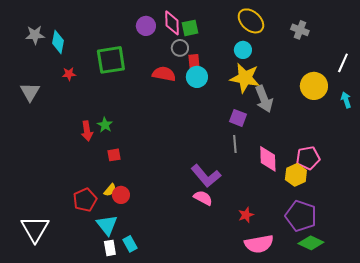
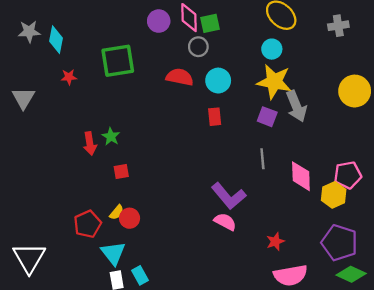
gray cross: (300, 30) -> (338, 26), turned -30
red rectangle: (194, 62) -> (215, 117), moved
purple square: (238, 118) -> (267, 117), moved

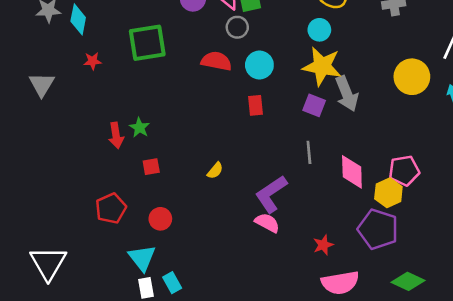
purple L-shape: (229, 196) -> (271, 194), turned 96
yellow semicircle: (117, 212) -> (215, 171), moved
red pentagon: (88, 224) -> (111, 208), moved
purple pentagon: (339, 243) -> (378, 229), moved

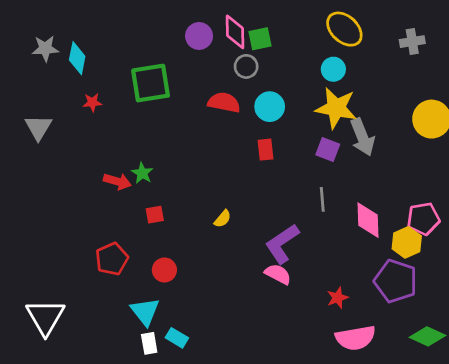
red arrow: (116, 135) -> (117, 181), turned -65
cyan rectangle: (172, 283) -> (177, 338), turned -30

